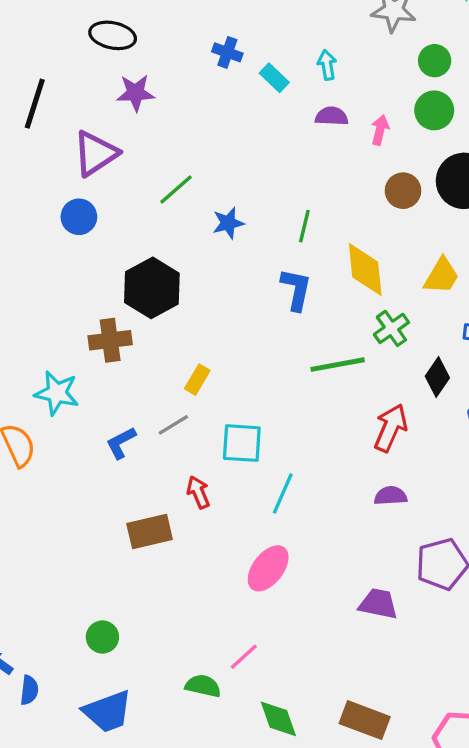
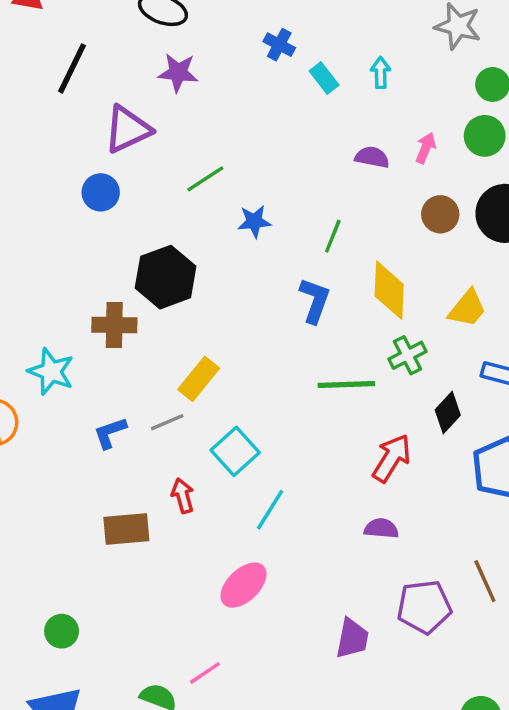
purple semicircle: (332, 116) -> (372, 157), moved
yellow rectangle: (197, 380) -> (199, 379), size x1.4
cyan square: (242, 443) -> (235, 451), turned 36
purple trapezoid: (378, 604) -> (352, 638), turned 81

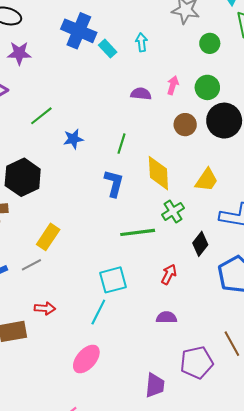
blue cross: (279, 45) -> (79, 31), size x1.8
green circle: (485, 136) -> (207, 87), moved
cyan square: (235, 451) -> (113, 280), moved, turned 32
red arrow: (392, 458) -> (169, 274), size x0.7
red arrow: (183, 496) -> (45, 308), turned 114

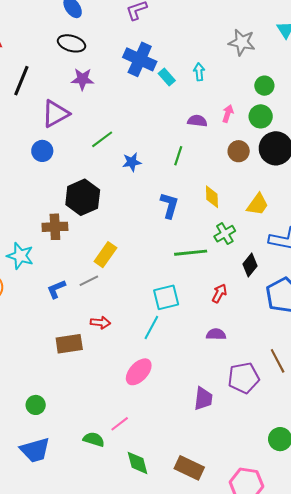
green circle: (210, 43) -> (264, 86), moved
green line: (121, 144) -> (178, 156), moved
yellow diamond: (158, 173) -> (212, 197), size x0.7

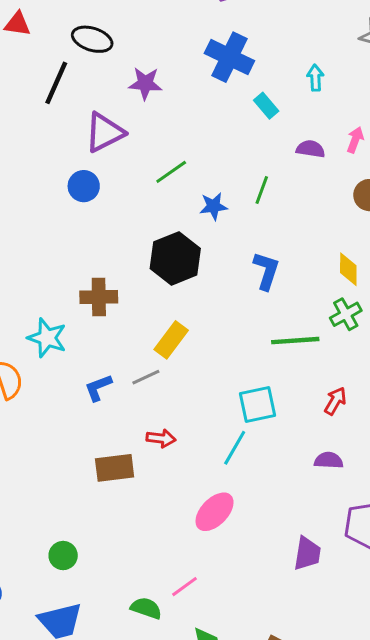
black ellipse: (72, 43) -> (92, 39), moved
cyan rectangle: (167, 77) -> (266, 106), moved
green line: (178, 156) -> (262, 190), moved
black hexagon: (83, 197) -> (175, 258), moved
yellow diamond: (212, 197) -> (348, 269), moved

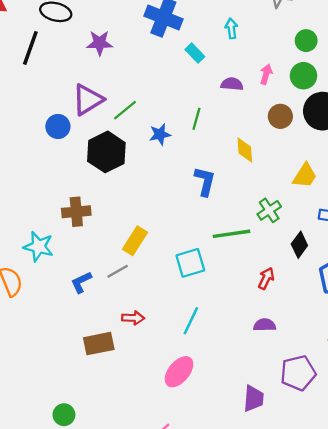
purple triangle: (104, 132) -> (88, 100), moved
black hexagon: (175, 258) -> (106, 152), moved
yellow diamond: (348, 269) -> (245, 150), moved
cyan square: (258, 404) -> (190, 263), moved

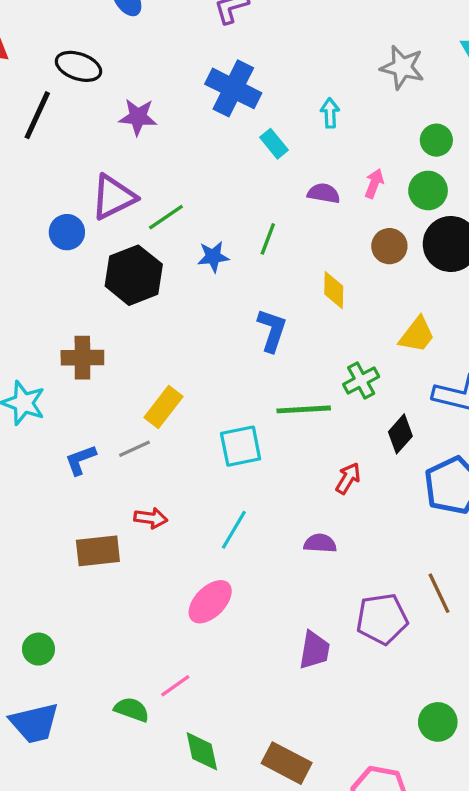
purple semicircle: (265, 325) -> (320, 543), moved

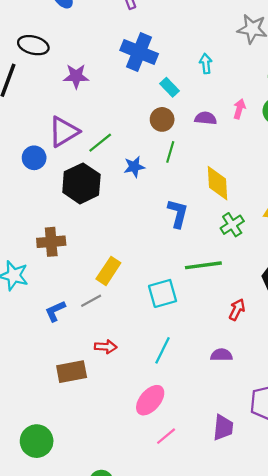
brown circle: (389, 246) -> (162, 119), moved
yellow diamond: (334, 290) -> (218, 183), size x1.4
green cross: (361, 380) -> (232, 225), moved
green circle: (39, 649) -> (37, 441), size x1.5
pink line: (175, 686) -> (166, 436), moved

